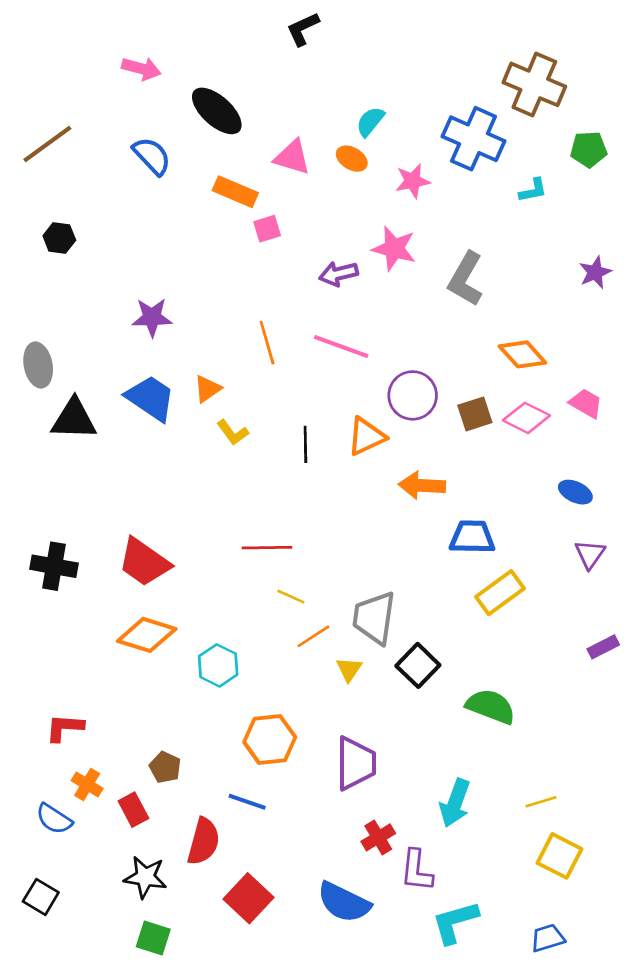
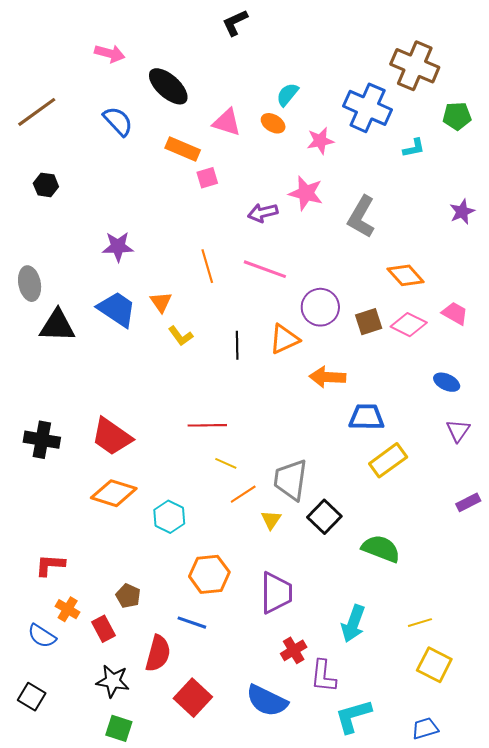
orange triangle: (208, 389) -> (161, 302), turned -30

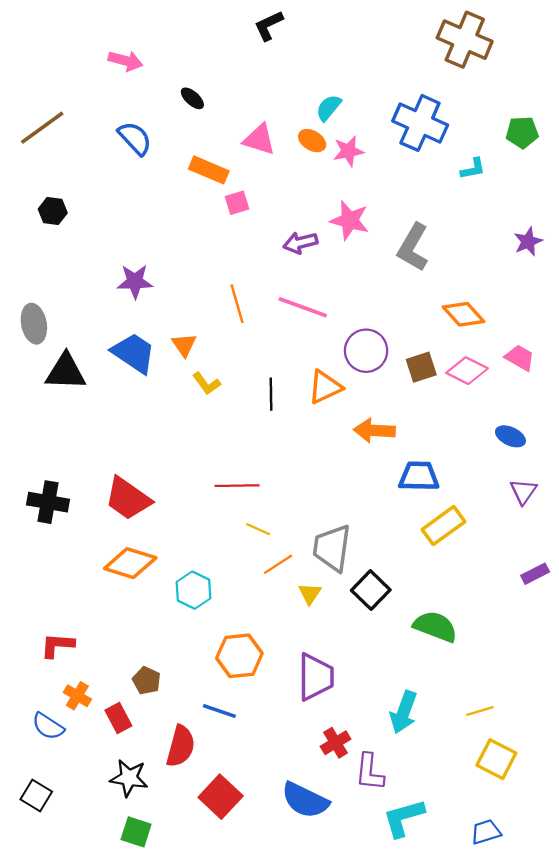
brown cross: (415, 66) -> (465, 40), moved
black ellipse: (168, 86) -> (192, 98), size x0.5
pink star: (320, 141) -> (348, 151), moved

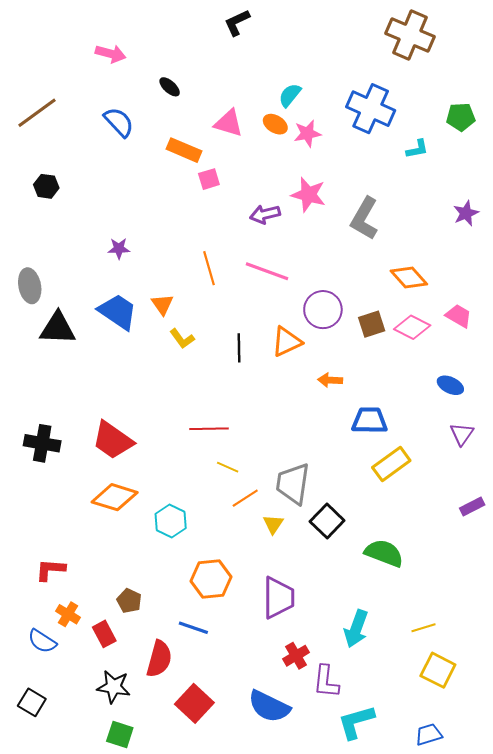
purple star: (135, 281) -> (119, 248), size x0.7
orange arrow: (374, 430) -> (330, 380), size x0.7

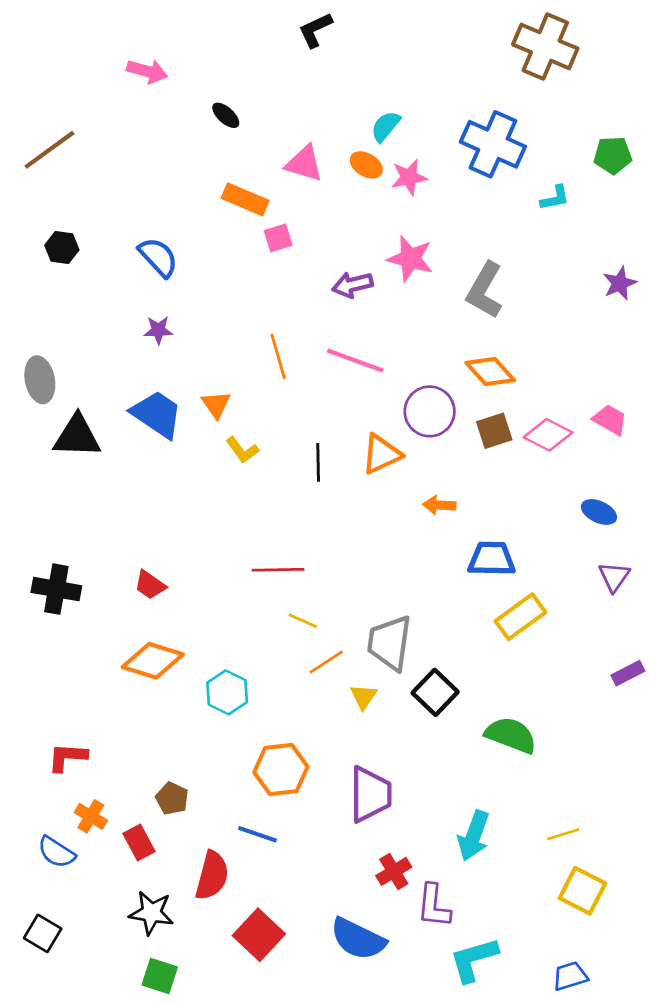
blue semicircle: (119, 122) -> (158, 257), moved
orange diamond: (409, 277) -> (490, 372), moved
red trapezoid: (113, 440) -> (150, 585), size x0.6

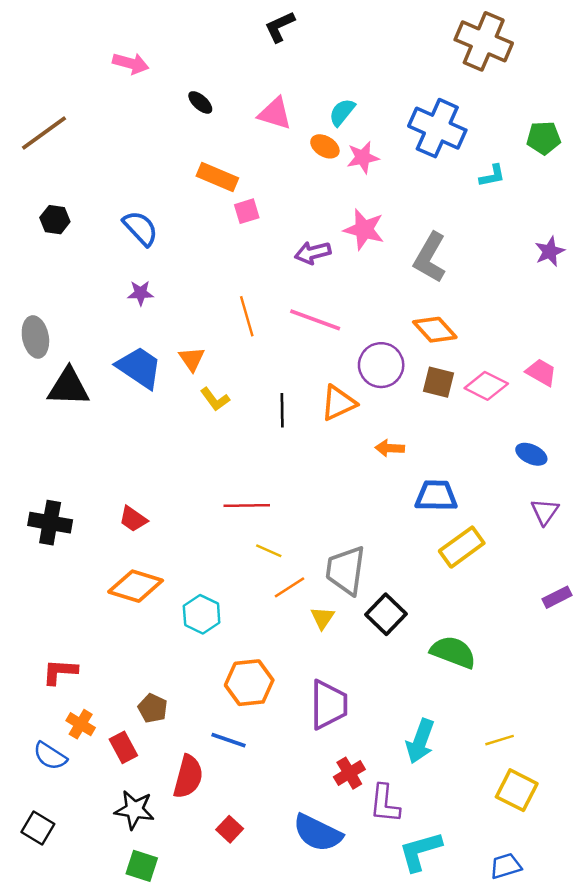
pink triangle: (304, 164) -> (275, 113), moved
brown square: (494, 431) -> (439, 382), turned 32
red square: (259, 935) -> (230, 829), size x0.6

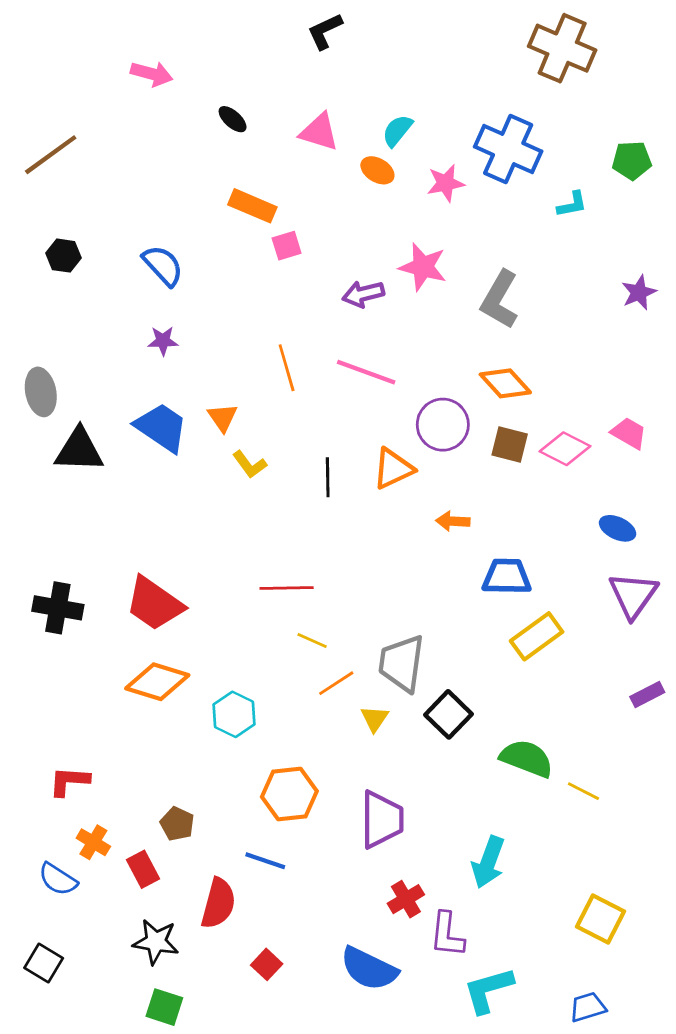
pink star: (363, 157) -> (446, 183), moved
purple triangle: (545, 512) -> (633, 595), size x1.5
red trapezoid: (133, 519) -> (154, 604), size x1.8
yellow line: (500, 740) -> (583, 791), moved, turned 44

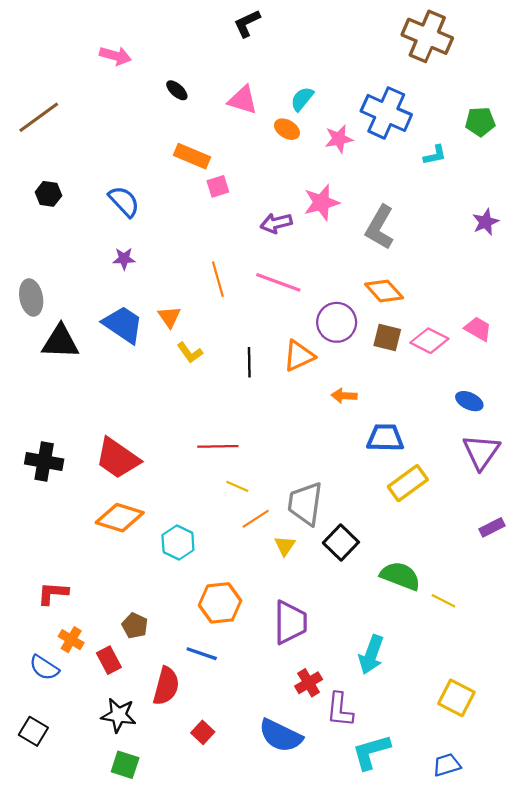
pink star: (423, 267) -> (322, 203), turned -30

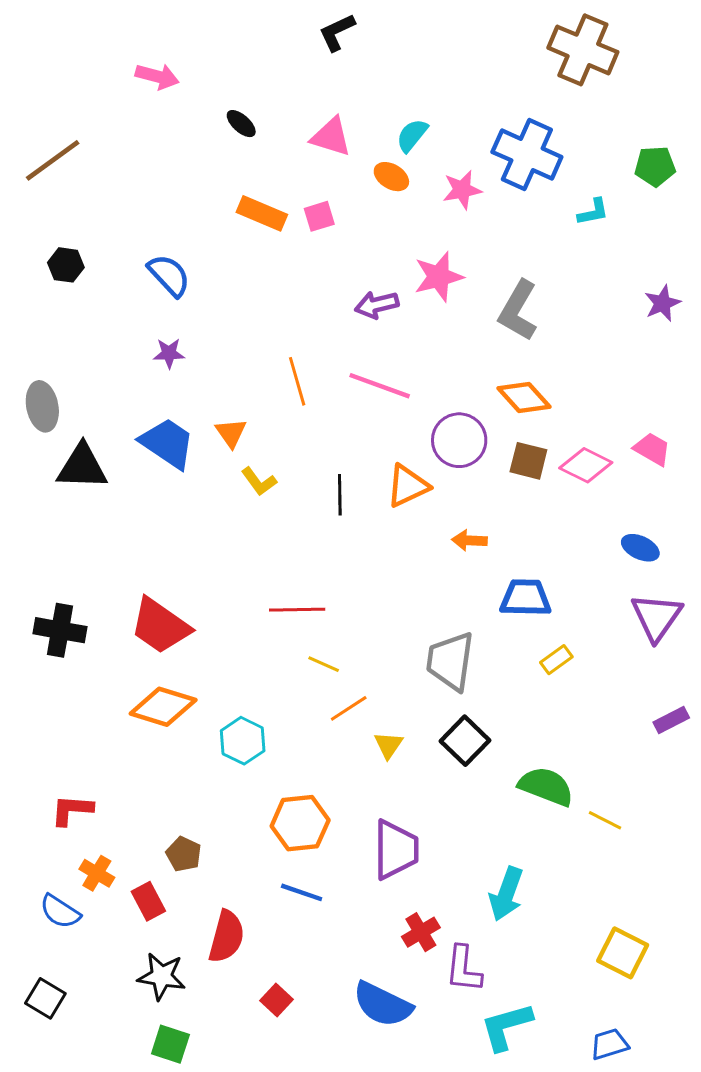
pink square: (218, 186) -> (319, 216), moved
yellow rectangle: (408, 483) -> (556, 660), size x0.6
gray trapezoid: (305, 504) -> (450, 661), moved
blue line: (202, 654) -> (302, 892), moved

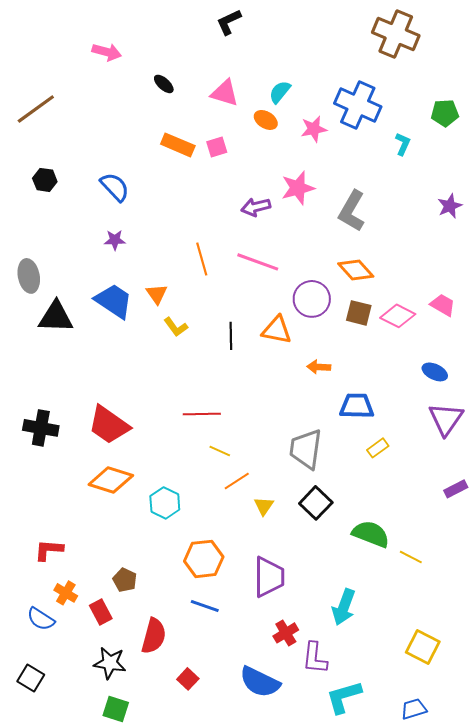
cyan L-shape: (593, 212) -> (403, 144), turned -55
orange triangle: (408, 486) -> (277, 330), turned 36

